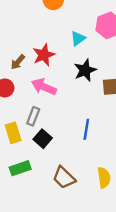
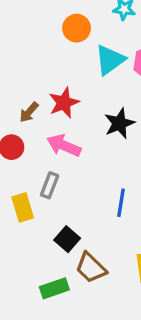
cyan triangle: (78, 38) -> (110, 60), moved, size x1.5
black square: (43, 139) -> (67, 239), moved
green rectangle: (20, 168) -> (54, 288), moved

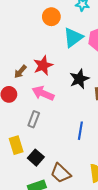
yellow rectangle: (23, 207) -> (16, 145), moved
black square: (67, 239) -> (36, 158), moved

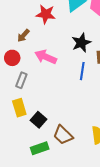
red star: (43, 65) -> (46, 14), moved, turned 30
gray rectangle: (34, 119) -> (21, 80), moved
blue line: (80, 131) -> (82, 71), moved

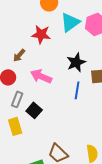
black square: (39, 120) -> (34, 110), moved

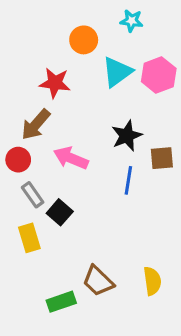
red star: (41, 34) -> (55, 83), moved
brown arrow: (19, 55) -> (36, 125), size x1.5
gray rectangle: (17, 99) -> (33, 195), turned -56

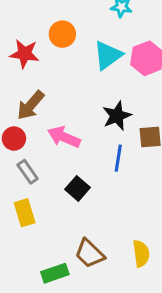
orange circle: (84, 40) -> (62, 34), moved
red star: (55, 83) -> (25, 54), moved
black square: (60, 212) -> (78, 188), moved

